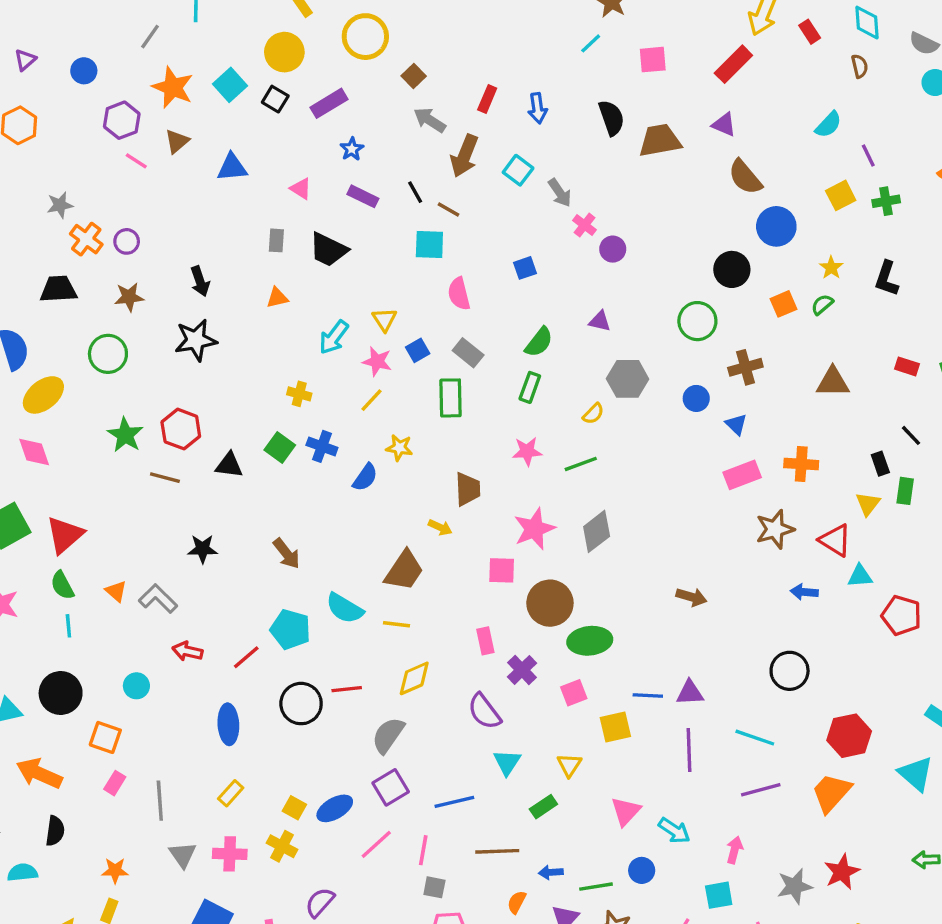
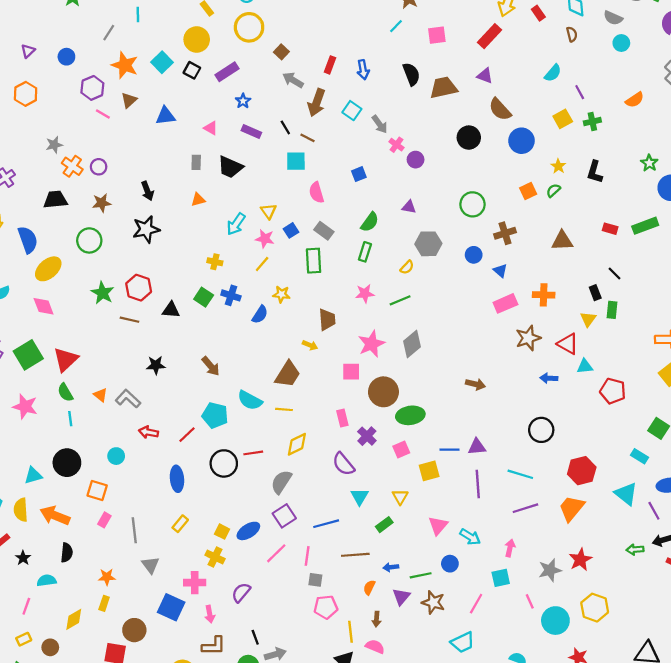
black circle: (732, 269) -> (469, 138), moved
pink cross: (230, 854) -> (195, 583), moved

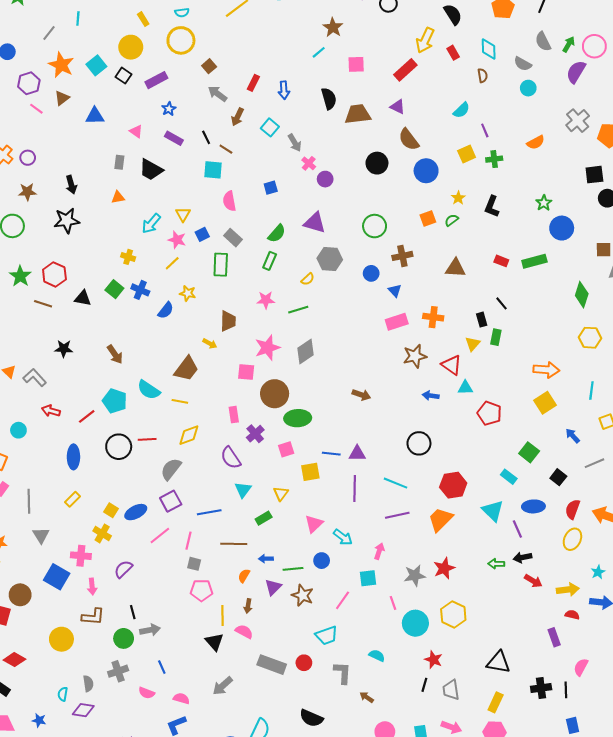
brown arrow: (317, 103) -> (238, 117), size x0.7
purple triangle: (409, 207) -> (315, 223), size x1.6

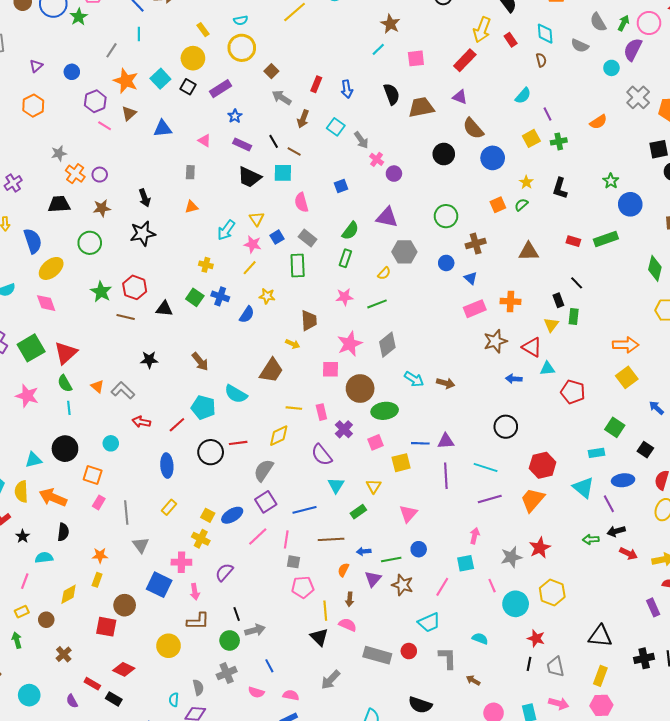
cyan circle: (528, 88) -> (611, 68), moved
black trapezoid: (151, 170) -> (249, 177), moved
yellow line: (180, 401) -> (294, 408), moved
cyan rectangle: (509, 477) -> (597, 453), turned -42
cyan arrow: (343, 537) -> (414, 379), moved

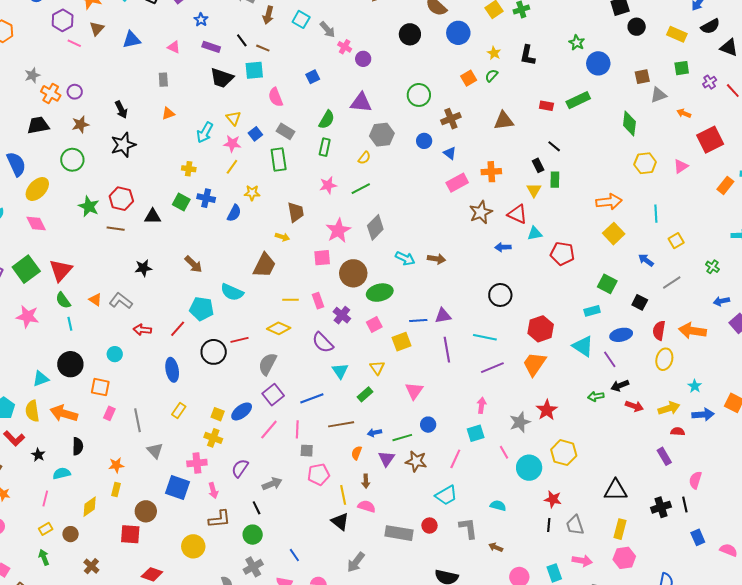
yellow diamond: (279, 436) -> (279, 328), turned 55
gray arrow: (255, 630) -> (272, 484), moved

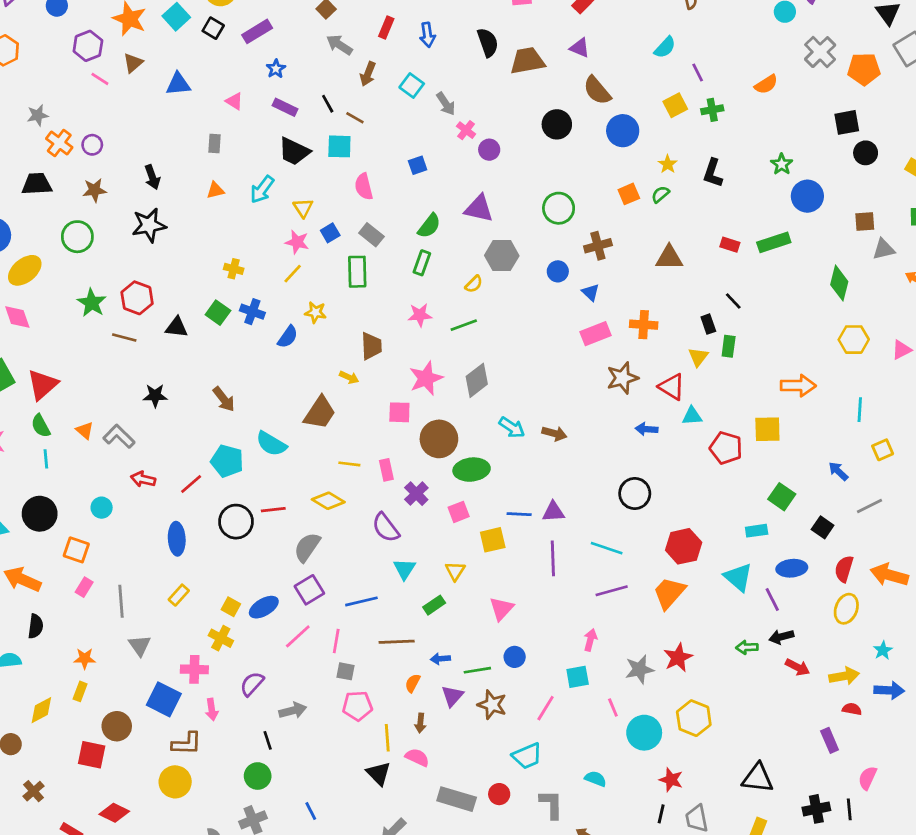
cyan arrow: (205, 133) -> (262, 189), moved
yellow square: (614, 234) -> (767, 429), moved, turned 35
brown L-shape: (219, 519) -> (187, 744), moved

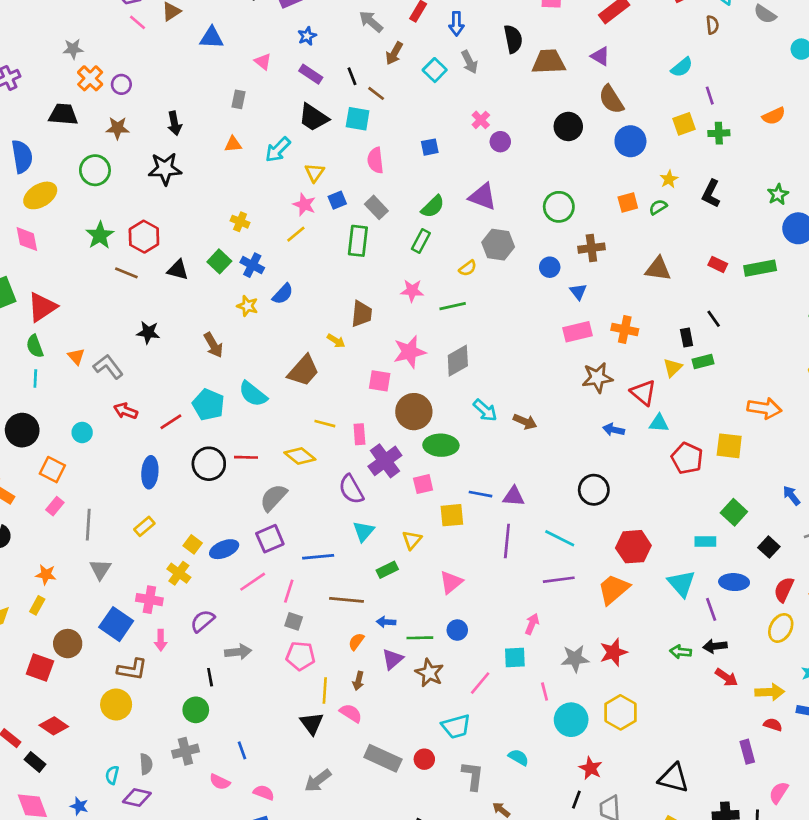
gray arrow: (446, 104) -> (469, 62), moved
yellow star: (315, 312) -> (247, 306), moved
green rectangle: (729, 346) -> (703, 361), turned 60
purple cross: (416, 494) -> (385, 461), size x1.4

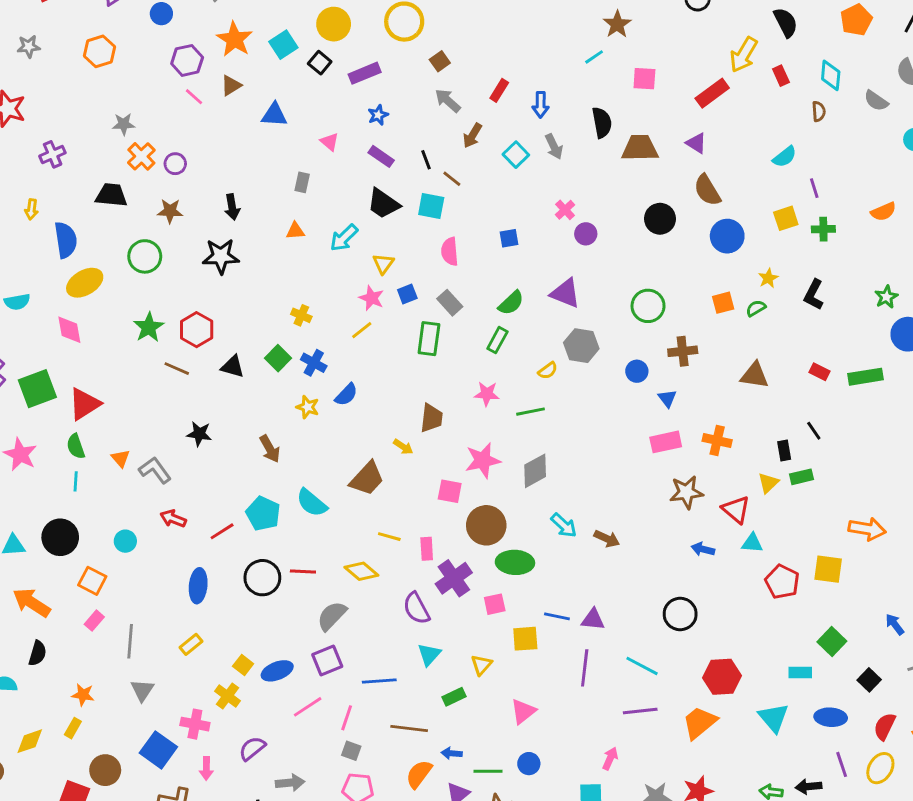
purple line: (711, 609) -> (842, 764), moved
orange semicircle: (356, 642) -> (419, 774), size x1.5

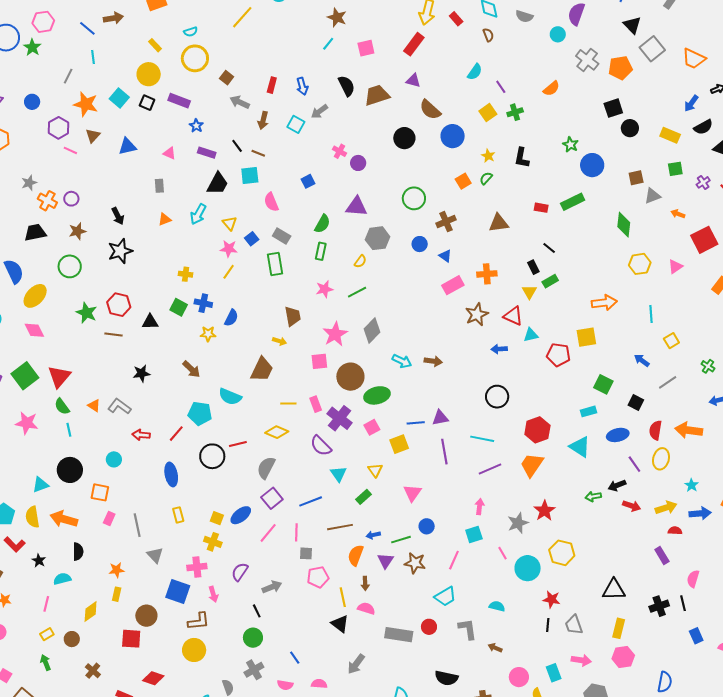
purple rectangle: (365, 73) -> (179, 101), turned 60
gray arrow: (554, 147) -> (319, 111), turned 96
black trapezoid: (383, 204) -> (218, 184), turned -80
yellow rectangle: (191, 644) -> (178, 515), turned -49

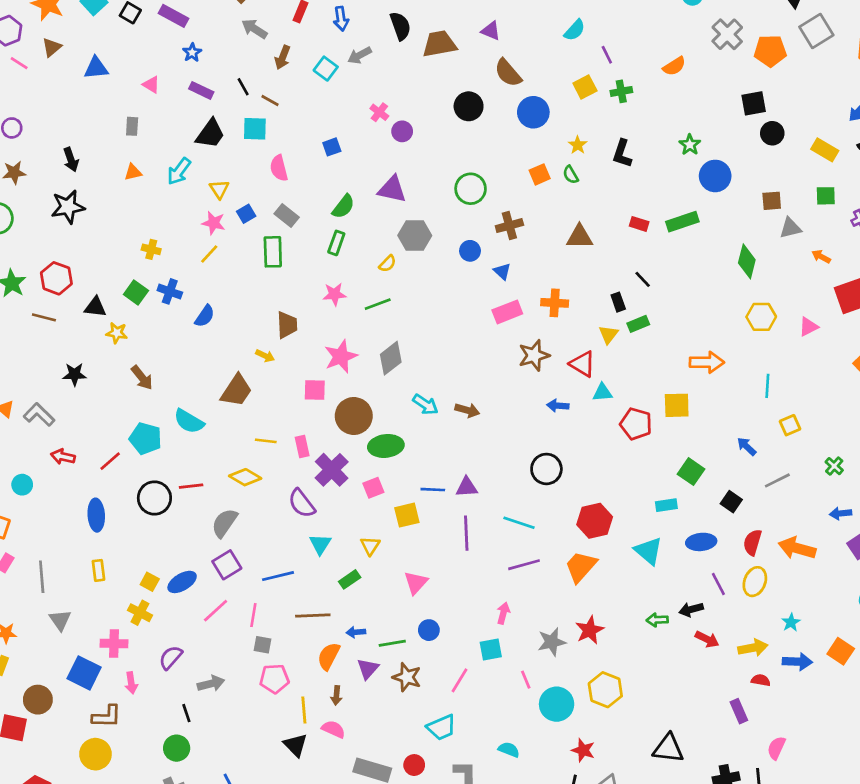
green semicircle: (486, 178) -> (571, 175), turned -80
yellow star: (208, 334) -> (117, 333), moved

